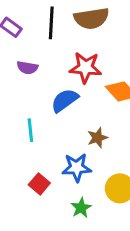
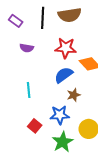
blue semicircle: (65, 100) -> (64, 75), moved
green star: (81, 208) -> (63, 142), size x1.5

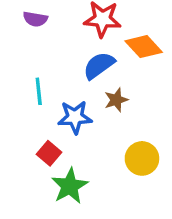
blue star: (60, 115) -> (75, 117), moved
green star: (63, 142) -> (70, 186), moved

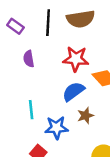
purple semicircle: (35, 19) -> (29, 59), turned 70

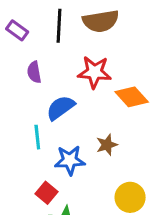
blue semicircle: (73, 91) -> (60, 108), moved

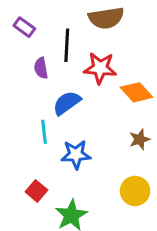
black line: (59, 26) -> (67, 45), moved
brown star: (107, 145) -> (140, 139), moved
red square: (47, 193) -> (36, 191), moved

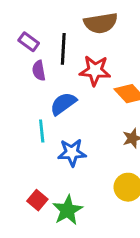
purple rectangle: (24, 27) -> (29, 42), moved
red square: (36, 191) -> (37, 200), moved

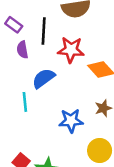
blue star: (72, 153) -> (71, 121), moved

